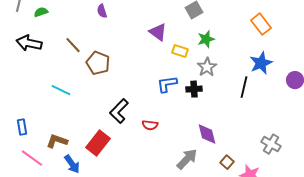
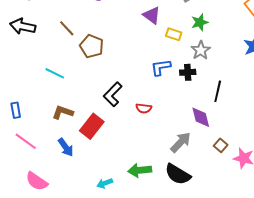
black line: (244, 87) -> (218, 91), moved
brown L-shape: (57, 141) -> (63, 112), moved

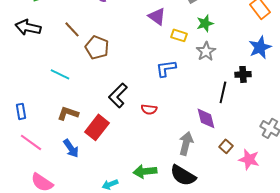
black cross: (188, 72) -> (243, 74), moved
gray arrow: (181, 142) -> (186, 143), turned -30

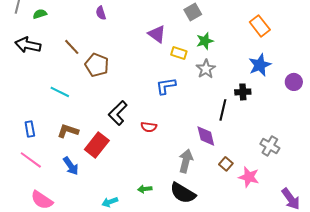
blue rectangle: (21, 111) -> (30, 129), moved
green arrow: (145, 171) -> (145, 189), size x0.6

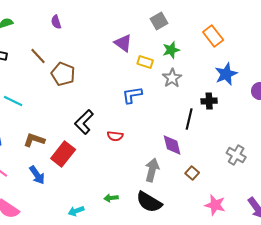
purple semicircle: (101, 13) -> (56, 22), moved
orange rectangle: (260, 26) -> (213, 36), moved
cyan line: (60, 92) -> (13, 101), moved
pink star: (249, 177) -> (215, 205), moved

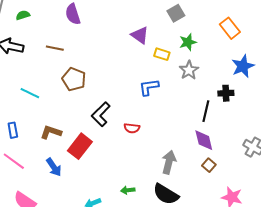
purple semicircle: (56, 22) -> (73, 14), size x1.5
brown line: (38, 56) -> (55, 48), turned -36
brown pentagon: (63, 74) -> (74, 79), moved
purple diamond: (172, 145) -> (204, 140), moved

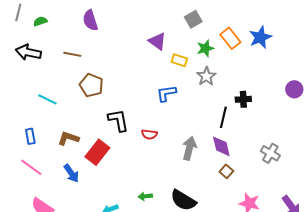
orange rectangle: (230, 28) -> (230, 38), moved
blue star: (243, 66) -> (260, 37), moved
black L-shape: (101, 114) -> (118, 120), turned 125
gray arrow: (169, 162) -> (189, 148), moved

